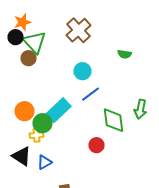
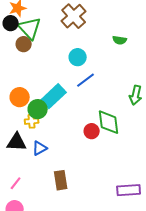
green diamond: (114, 120) -> (109, 122), moved
black triangle: (22, 156) -> (17, 142), turned -30

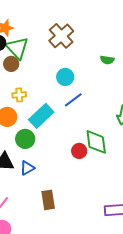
green circle: (38, 109) -> (25, 139), moved
yellow cross: (32, 121) -> (19, 95), moved

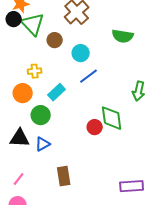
green semicircle: (107, 60) -> (123, 36), size x1.5
brown circle: (11, 64) -> (55, 40), moved
cyan rectangle: (41, 116) -> (57, 92), size x0.7

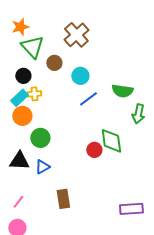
black circle: (14, 19) -> (23, 76), moved
green semicircle: (123, 36) -> (122, 91), moved
cyan rectangle: (57, 92) -> (19, 98), moved

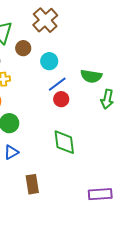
green diamond: (111, 141) -> (64, 142), moved
red circle: (94, 150) -> (61, 99), moved

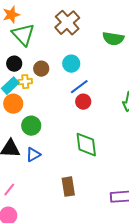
brown circle: (23, 48) -> (41, 69), moved
green semicircle: (91, 76) -> (113, 39), moved
brown rectangle: (32, 184) -> (68, 187), moved

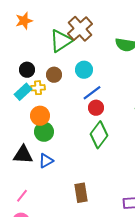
green triangle: (23, 35) -> (61, 41), moved, turned 40
orange circle: (13, 104) -> (40, 116), moved
green diamond: (86, 145) -> (99, 135), moved, turned 44

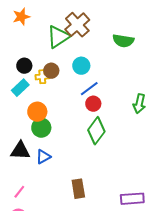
yellow cross: (38, 88) -> (42, 77), moved

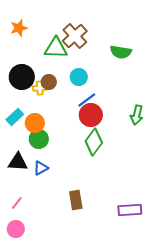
green triangle: (58, 37) -> (56, 48), turned 35
black circle: (24, 66) -> (22, 77), size x1.6
cyan rectangle: (20, 88) -> (15, 117), moved
red circle: (93, 104) -> (91, 115), size x1.5

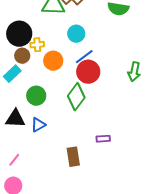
brown circle: (49, 82) -> (22, 56), moved
orange circle: (35, 123) -> (53, 61), moved
green diamond: (94, 142) -> (76, 97), moved
purple rectangle: (130, 210) -> (103, 139), moved, size x0.6

